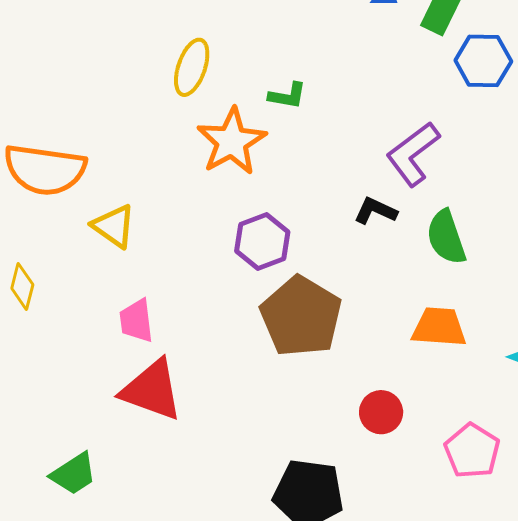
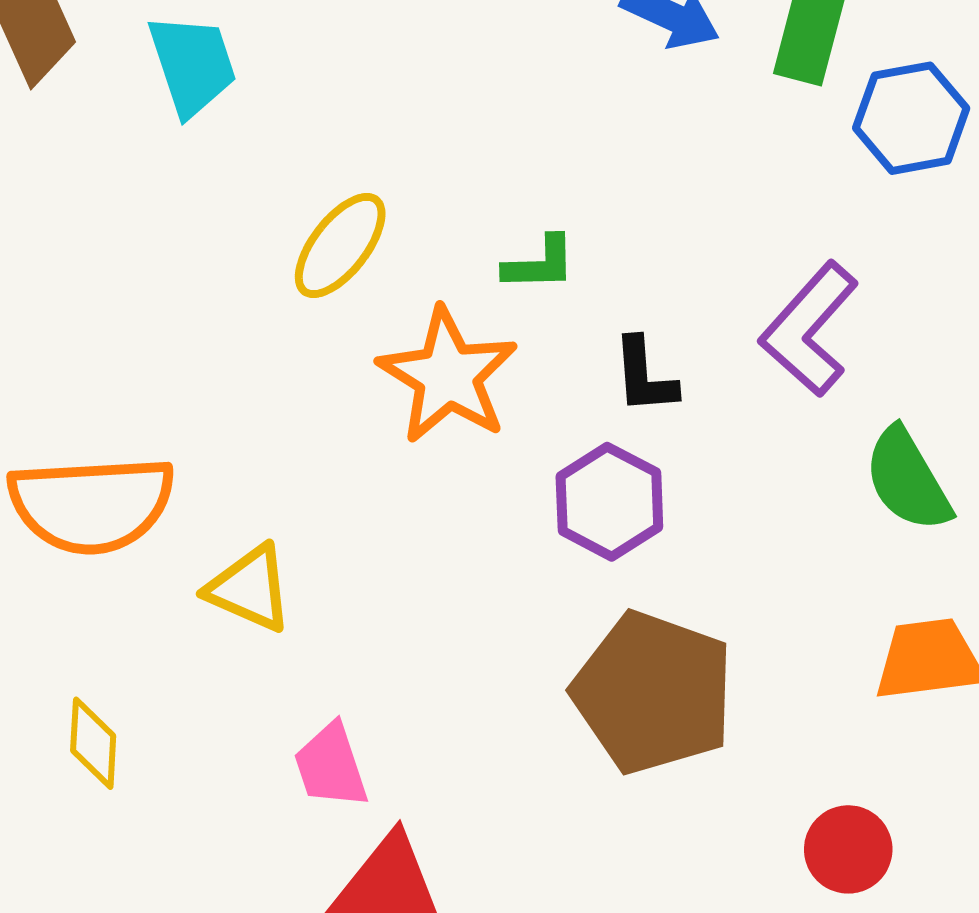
yellow ellipse: (192, 67) -> (340, 245), turned 30
black L-shape: (375, 211) -> (644, 376), moved, turned -108
purple hexagon: (262, 241) -> (609, 502), moved

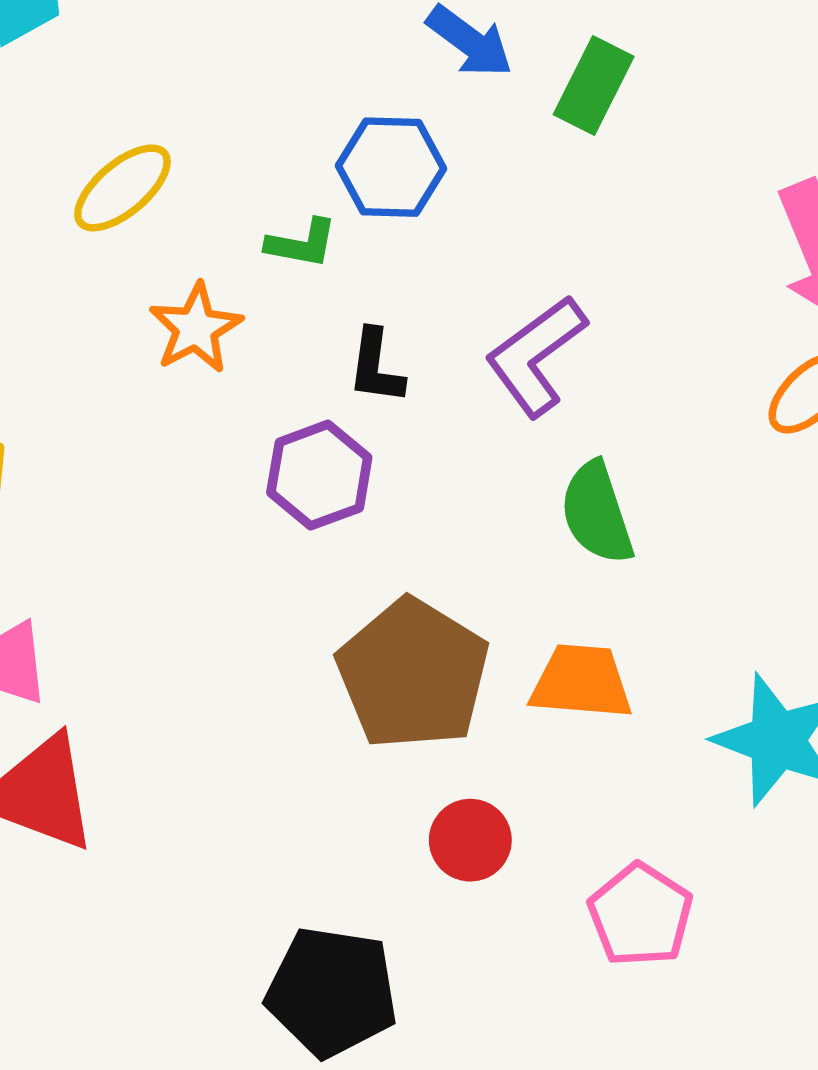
blue hexagon: (911, 118) -> (391, 167), moved
orange star: (448, 376) -> (196, 328), size x0.7
brown pentagon: (653, 693) -> (413, 674), moved

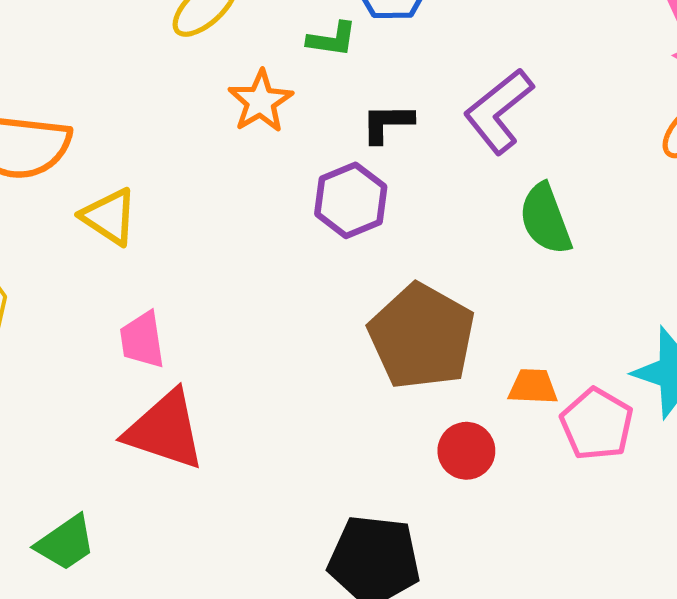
black L-shape: (376, 367) -> (387, 123), turned 84
orange trapezoid: (581, 682) -> (533, 387), moved, size x0.7
pink pentagon: (640, 915) -> (597, 424), moved

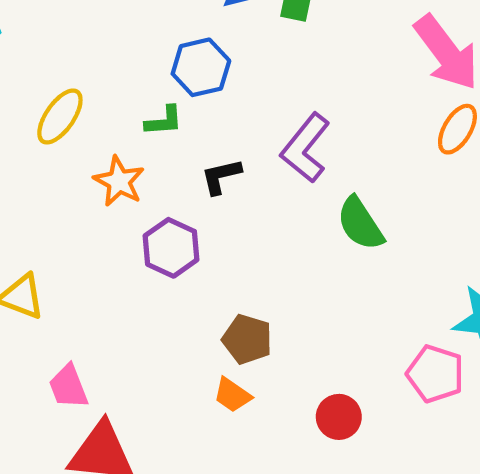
purple hexagon: (351, 200) -> (171, 248), moved
brown pentagon: (422, 337) -> (247, 339), moved, size x0.6
orange trapezoid: (533, 387) -> (232, 395), moved, turned -135

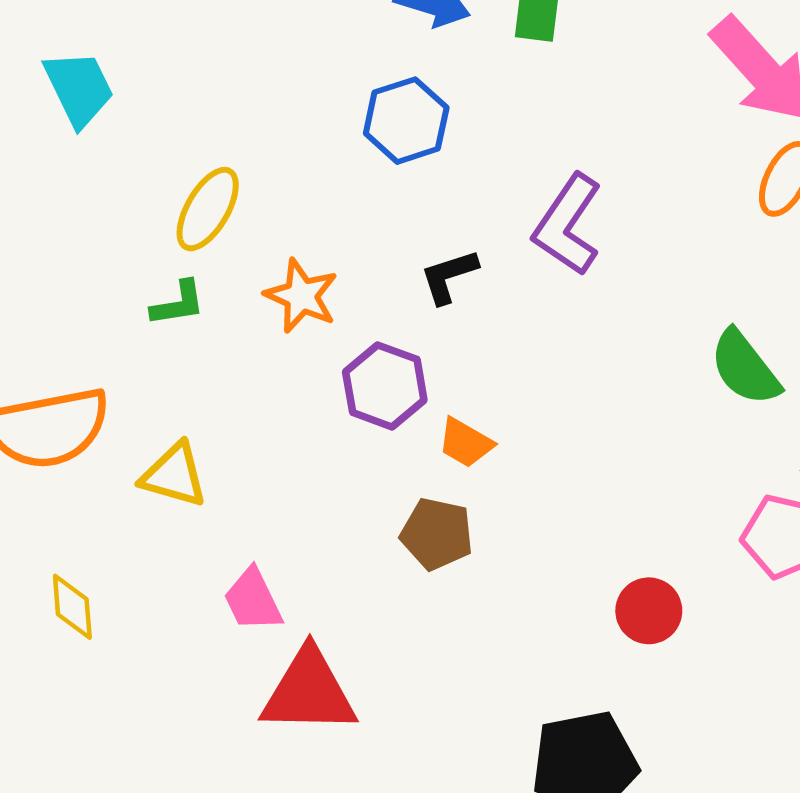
green L-shape: (164, 121) -> (178, 304), moved
green semicircle: (360, 224) -> (745, 368), moved
brown pentagon: (247, 339) -> (437, 534), moved
orange trapezoid: (232, 395) -> (466, 443), moved

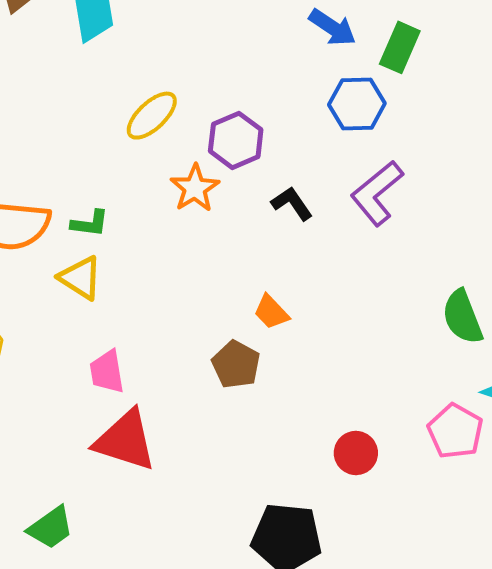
blue hexagon: (406, 121) -> (357, 104), moved
black L-shape: (449, 276) -> (292, 203), turned 57
green L-shape: (178, 304) -> (90, 223), moved
purple hexagon: (385, 386) -> (236, 140), moved

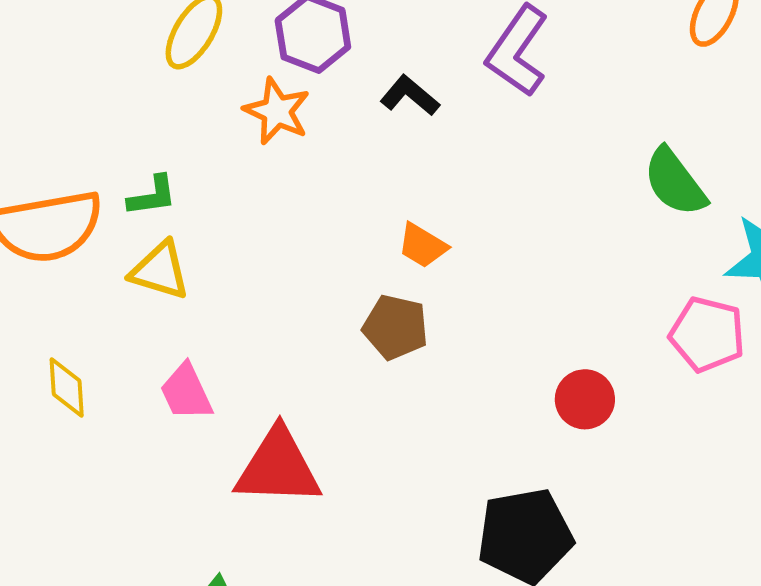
pink trapezoid: (107, 372) -> (186, 392), moved

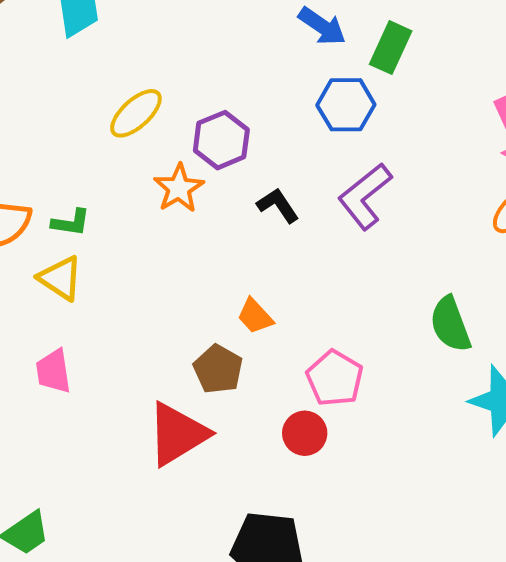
pink pentagon: (707, 334) -> (335, 378), moved
red circle: (585, 399) -> (305, 433), moved
red triangle: (278, 467) -> (177, 434), moved, turned -50

